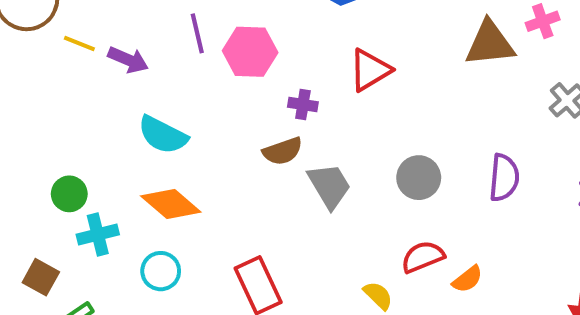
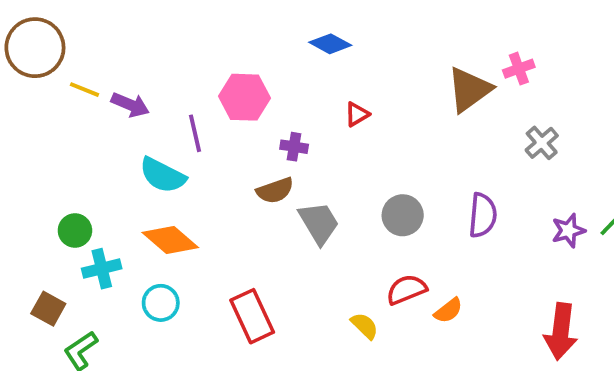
purple line: (197, 33) -> (195, 133), moved
brown triangle: (490, 44) -> (469, 90), turned -30
red triangle: (370, 70) -> (357, 114), size x0.6

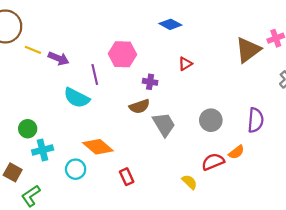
orange diamond: (170, 240) -> (98, 147), moved
orange semicircle: (448, 311) -> (236, 152), moved
red rectangle: (252, 316) -> (127, 177), size x0.6

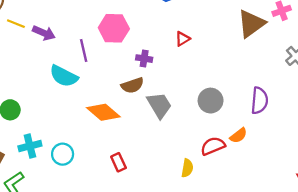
orange diamond: (98, 147) -> (103, 112), moved
cyan cross: (43, 150) -> (30, 146), moved
yellow semicircle: (190, 182) -> (187, 168), turned 56

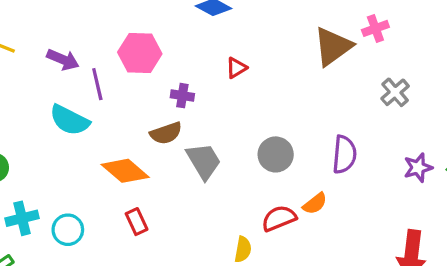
purple arrow: (44, 33) -> (63, 60), moved
red rectangle: (118, 162) -> (137, 222), moved

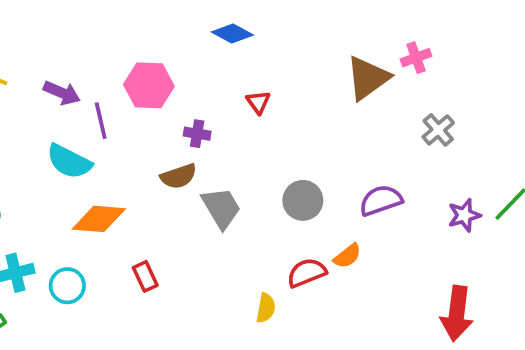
red triangle: (236, 68) -> (258, 102), turned -35
purple semicircle: (344, 154) -> (381, 200), turned -114
orange diamond: (125, 171) -> (99, 219), moved, turned -36

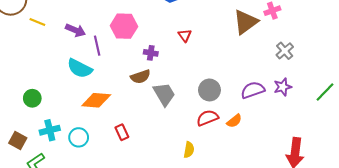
purple star: (464, 215) -> (283, 87), moved
red semicircle: (307, 273) -> (207, 118), moved

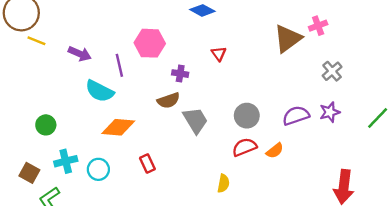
yellow line: (37, 22) -> (36, 41), moved
purple arrow: (76, 30) -> (80, 54), moved

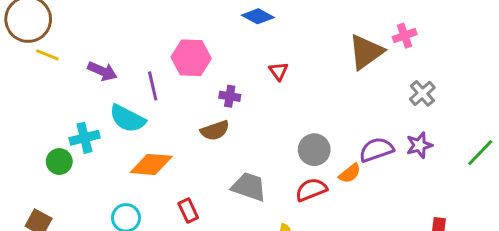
gray trapezoid: (195, 120) -> (249, 187), moved, turned -40
orange semicircle: (275, 151) -> (350, 173), moved
cyan cross: (66, 161) -> (84, 138), moved

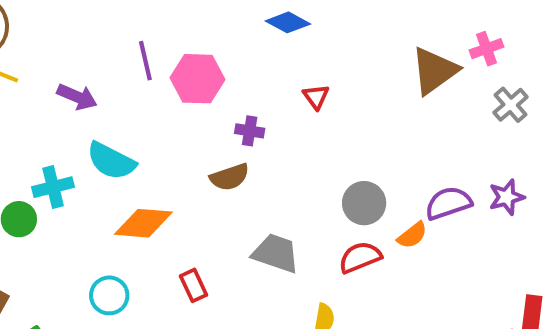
purple line: (153, 86) -> (145, 61), moved
gray cross: (422, 93) -> (511, 105), moved

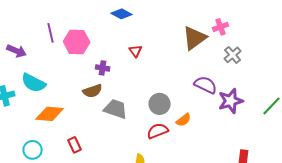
purple star: (507, 197) -> (231, 101), size x1.4
purple semicircle: (448, 203) -> (206, 85), moved, turned 45
gray trapezoid: (276, 253) -> (116, 109), moved

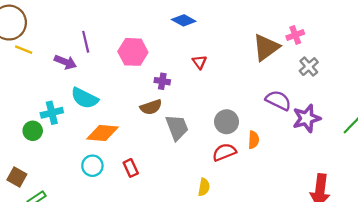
purple line: (51, 33) -> (86, 42), moved
gray trapezoid: (116, 109) -> (177, 127), turned 50
orange semicircle: (184, 120) -> (254, 140), turned -49
cyan circle: (33, 150) -> (92, 166), moved

